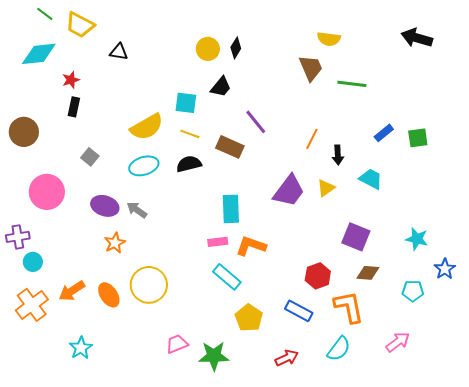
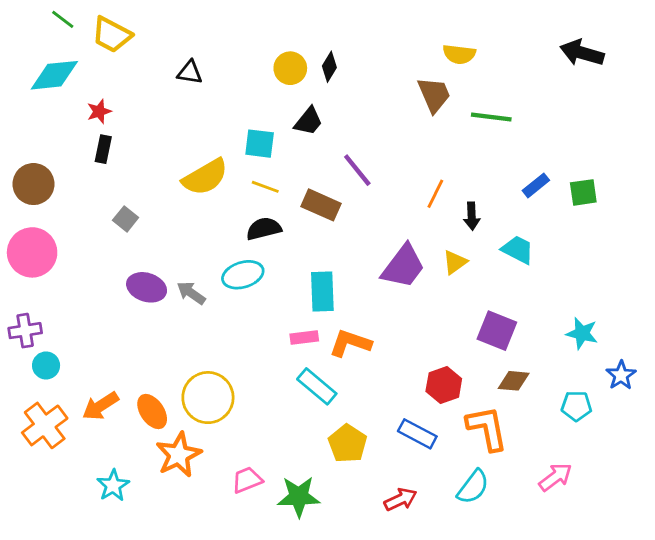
black triangle: (119, 52) -> (190, 72), moved
cyan ellipse: (144, 166) -> (243, 275), moved
pink circle: (47, 192) -> (32, 252), moved
orange star: (115, 243) -> (179, 455), moved, size x1.5

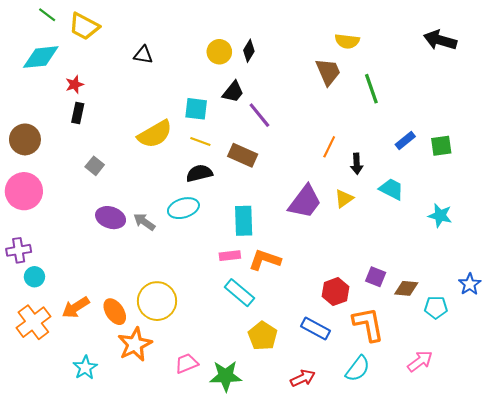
green line: (491, 117) -> (371, 89), turned 64
purple line: (357, 170) -> (259, 115), moved
purple square: (497, 331) -> (376, 277), moved, size x0.7
cyan star: (582, 333) -> (440, 215), moved
brown diamond: (514, 381) -> (406, 288), moved

